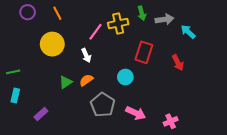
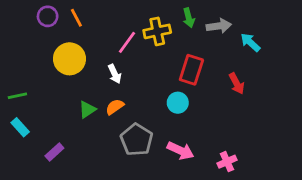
purple circle: (28, 12) -> (48, 16), moved
cyan circle: (125, 77) -> (178, 103), moved
cyan rectangle: (15, 96) -> (20, 127), turned -56

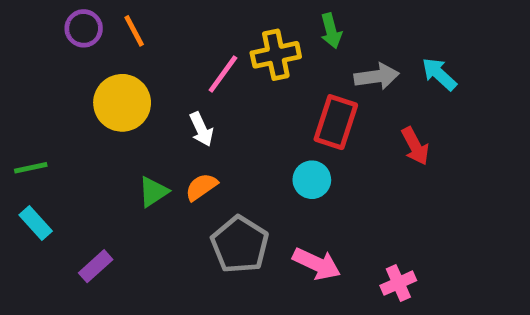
gray arrow: (219, 26) -> (377, 76), moved

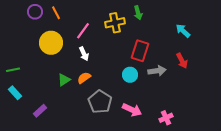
pink line: (223, 74) -> (83, 31), moved
gray arrow: (377, 76) -> (157, 71), moved
red arrow: (415, 146) -> (182, 61), moved

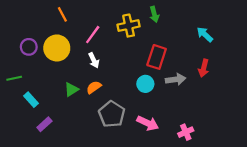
purple circle: (35, 12) -> (29, 47), moved
red arrow: (182, 61) -> (204, 68), turned 42
cyan rectangle: (15, 93) -> (31, 100), moved

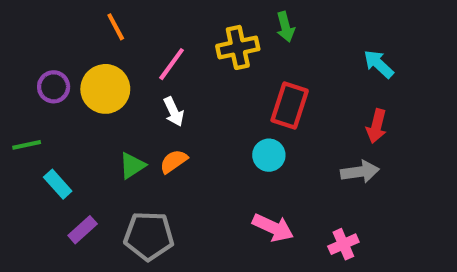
gray arrow: (176, 79) -> (360, 172), moved
gray pentagon: (112, 114) -> (149, 236), moved, turned -30

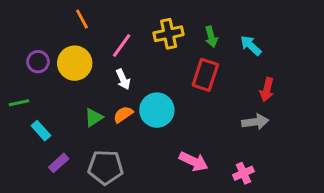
green arrow: (285, 27) -> (211, 37), moved
cyan arrow: (379, 64) -> (251, 46), moved
cyan circle: (269, 155) -> (157, 110), moved, size x1.5

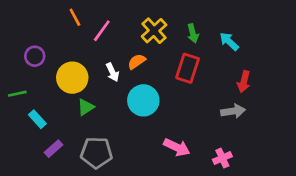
yellow cross: (169, 34) -> (154, 31), turned -30
pink line: (122, 46) -> (102, 31), moved
yellow circle: (75, 63) -> (72, 78), moved
orange semicircle: (123, 114) -> (137, 62), moved

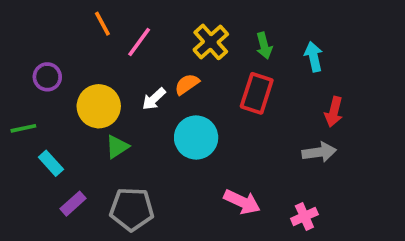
cyan arrow: (229, 41) -> (314, 57), turned 35
white arrow: (112, 72) -> (154, 99), turned 72

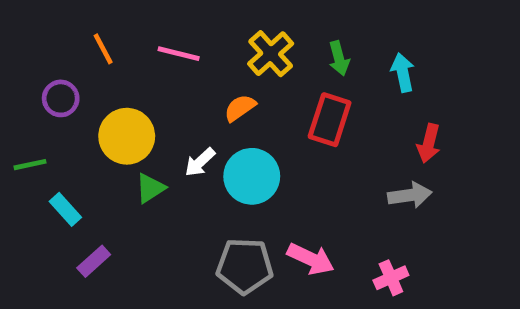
orange line: (102, 24) -> (103, 49), moved
pink line: (139, 42) -> (179, 54), turned 68
white arrow: (154, 99) -> (200, 162), moved
gray pentagon: (132, 209) -> (245, 266), moved

